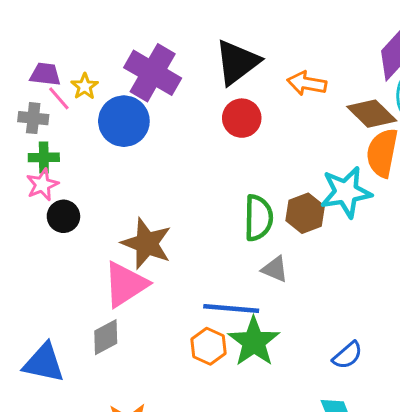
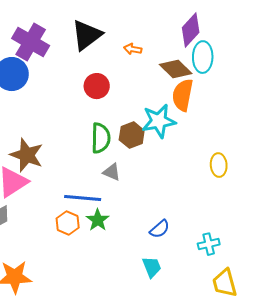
orange arrow: (307, 83) -> (133, 49), size x0.7
red circle: (242, 118) -> (97, 86), moved
green star: (254, 342) -> (98, 220), size x0.7

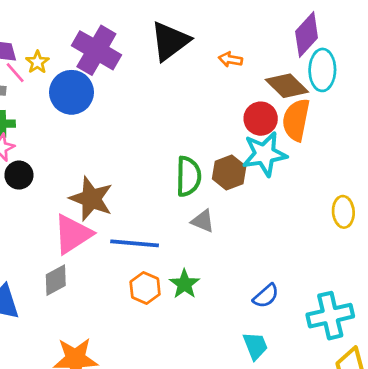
red circle: (97, 86) -> (261, 119), moved
blue line: (83, 198) -> (135, 243), moved
cyan cross: (209, 244) -> (330, 316), size x1.6

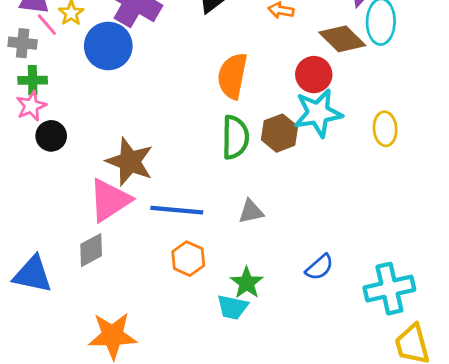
orange semicircle: (296, 120) -> (232, 76), moved
yellow ellipse: (343, 212) -> (385, 129), moved
gray triangle: (203, 221) -> (251, 212), moved, turned -35
green star: (184, 284) -> (247, 283), moved
cyan trapezoid: (255, 346) -> (232, 307), moved, turned 124

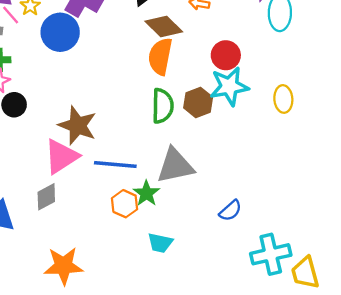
brown diamond: (342, 39) -> (164, 26), moved
gray triangle: (251, 212) -> (175, 166), size x1.8
green star: (247, 283) -> (146, 193), moved
cyan cross: (389, 289) -> (271, 254), moved

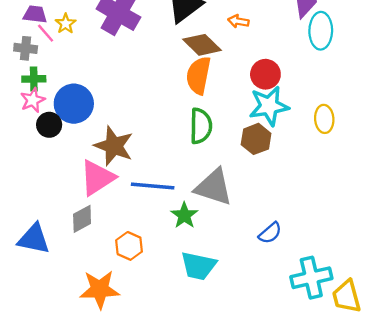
blue circle: (60, 32) -> (74, 104), moved
brown hexagon: (198, 102) -> (256, 139), moved
gray triangle: (175, 166) -> (214, 187), turned 30
orange hexagon: (125, 204) -> (129, 246), moved
cyan trapezoid: (160, 243) -> (198, 266), size x1.4

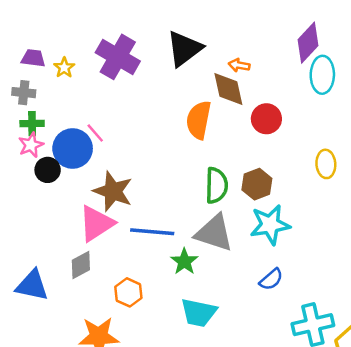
pink line: (46, 33) -> (95, 133), moved
brown diamond: (202, 45) -> (228, 89), moved, turned 33
cyan star: (269, 106) -> (270, 225), moved
green semicircle: (201, 126) -> (216, 185), moved

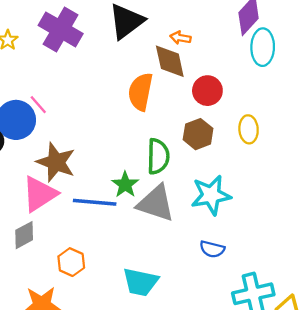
yellow ellipse: (326, 164) -> (249, 129), moved
brown hexagon: (257, 184) -> (198, 134), moved
green star: (184, 261) -> (125, 185), moved
blue semicircle: (271, 279) -> (212, 249), turned 55

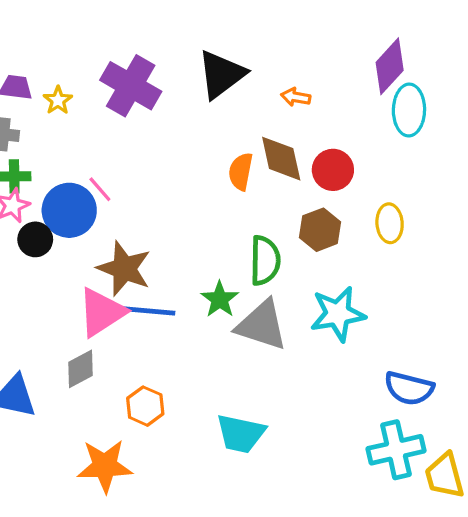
brown diamond: (170, 61) -> (281, 159), moved
orange semicircle: (140, 92) -> (241, 171), size x0.7
blue line: (95, 202) -> (145, 311), moved
blue semicircle: (212, 249) -> (409, 388), moved, size x1.4

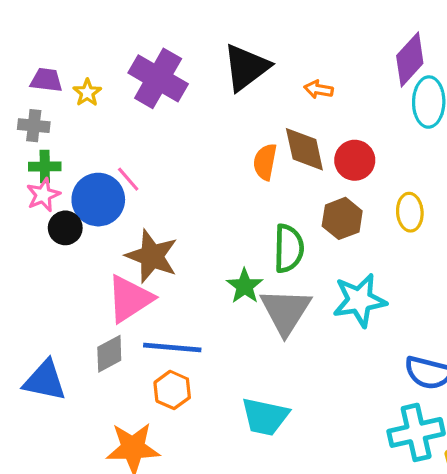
blue line: (145, 311) -> (172, 347), moved
gray triangle: (262, 325) -> (286, 311), turned 44

